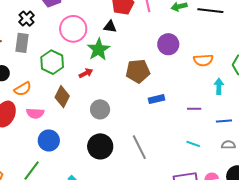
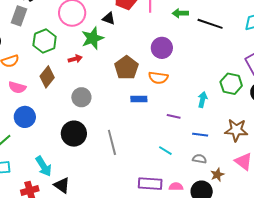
orange semicircle: (203, 60) -> (158, 78), moved
brown pentagon: (138, 71) -> (126, 68), turned 30

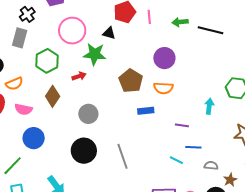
green star: (93, 38) -> (95, 54), turned 30
blue line: (200, 135) -> (193, 147), moved

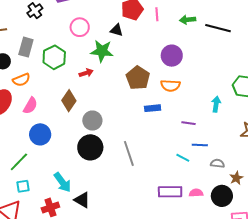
pink circle: (72, 31) -> (80, 27), size x0.7
gray rectangle: (20, 38) -> (26, 47), moved
brown diamond: (53, 96) -> (69, 101), moved
pink semicircle: (24, 109) -> (30, 106), turned -72
gray circle: (88, 114) -> (92, 121), moved

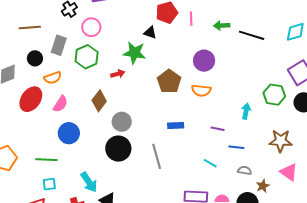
pink circle: (80, 27) -> (91, 27), moved
blue rectangle: (153, 108) -> (176, 126), moved
blue line: (200, 145) -> (236, 147), moved
green line: (19, 162) -> (46, 160), turned 45

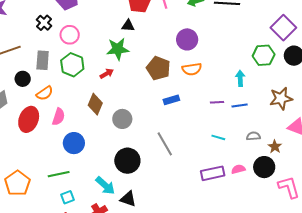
blue rectangle: (176, 126) -> (171, 100), moved
blue line: (236, 147) -> (240, 106), moved
black circle: (118, 149) -> (127, 161), moved

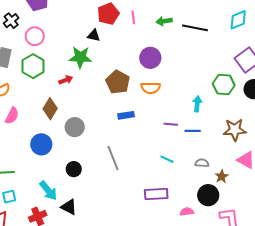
blue circle: (74, 143) -> (41, 144), moved
black circle: (127, 161) -> (74, 169), size x0.6
pink semicircle: (238, 169) -> (187, 212), moved

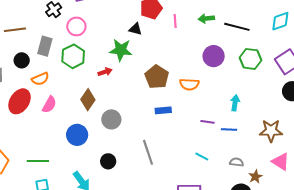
pink line: (133, 17) -> (175, 21), moved
purple circle: (150, 58) -> (214, 56), moved
green hexagon: (224, 84) -> (250, 59), moved

